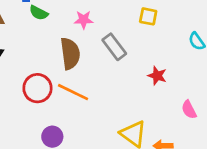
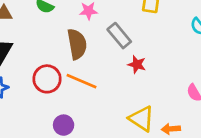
red star: (157, 76) -> (137, 64), moved

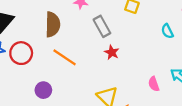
brown semicircle: (77, 44) -> (53, 24), moved
red circle: (47, 79) -> (21, 53), moved

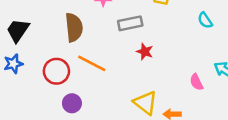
gray rectangle: (102, 26) -> (130, 23), turned -66
red circle: (21, 53) -> (56, 71), moved

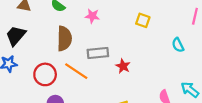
gray rectangle: (130, 23) -> (98, 53), moved

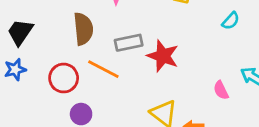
cyan semicircle: (178, 45) -> (231, 21), turned -104
red star: (123, 66) -> (163, 56), size x1.6

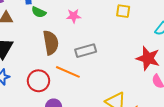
red star: (163, 56) -> (148, 58), moved

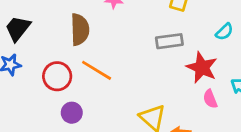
gray rectangle: (86, 51) -> (169, 41), moved

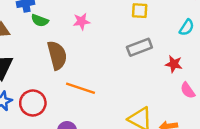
red star: (202, 67) -> (174, 64), size x0.6
red circle: (57, 76) -> (33, 103), moved

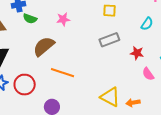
brown semicircle: (57, 55) -> (44, 46), turned -115

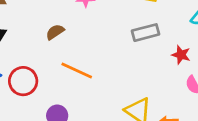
brown semicircle: (44, 46) -> (55, 32), size x0.6

